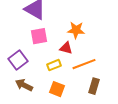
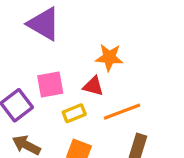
pink square: (39, 36) -> (50, 85), moved

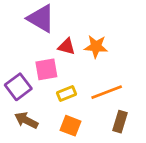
red triangle: (93, 86) -> (66, 47), moved

